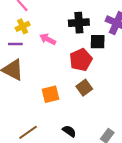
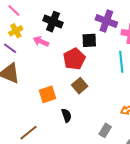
black cross: (79, 23) -> (53, 22), moved, turned 30
purple line: (15, 44) -> (10, 48), turned 40
black semicircle: (69, 131) -> (66, 115), moved, turned 40

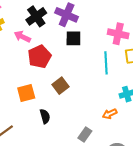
purple cross: (106, 21) -> (67, 15), moved
black cross: (53, 22) -> (36, 16), turned 30
red pentagon: (74, 59) -> (40, 57), moved

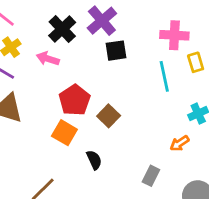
purple cross: (67, 15) -> (102, 21), turned 35
red pentagon: (40, 57) -> (75, 100), moved
orange square: (26, 93) -> (64, 133), turned -36

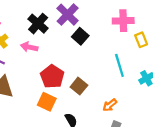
black square: (116, 51) -> (80, 36), turned -35
cyan line: (164, 76) -> (119, 65), moved
orange arrow: (180, 143) -> (110, 105), moved

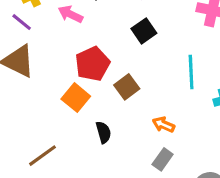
black square: (80, 36) -> (144, 31), moved
orange arrow: (110, 105) -> (163, 125), turned 48

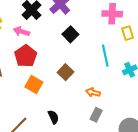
red pentagon: (92, 64) -> (26, 56), moved
black semicircle: (103, 132) -> (53, 117), moved

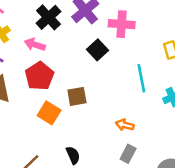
pink cross: (112, 14) -> (122, 24), moved
brown square: (65, 72) -> (77, 96), moved, turned 35

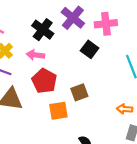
orange square: (49, 113) -> (58, 111), turned -30

